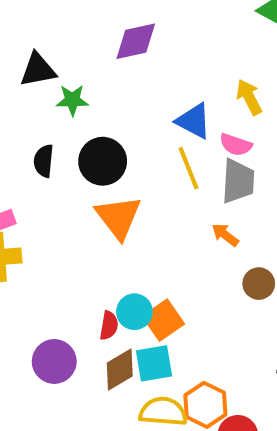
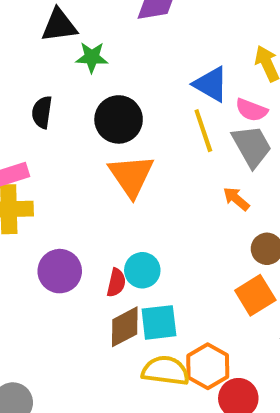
black semicircle: (44, 161) -> (42, 112), moved
gray trapezoid: (238, 181) -> (252, 146), turned -36
orange square: (163, 320) -> (255, 295), moved
purple circle: (54, 361) -> (60, 271), moved

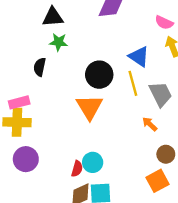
green star: (92, 57) -> (59, 42), moved
pink semicircle: (251, 110) -> (164, 23), moved
black circle: (119, 119) -> (99, 75), moved
purple circle: (60, 271) -> (26, 159), moved

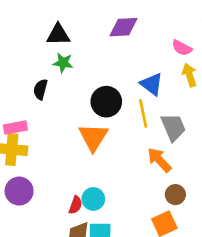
orange arrow: (150, 124) -> (159, 160), size x1.5

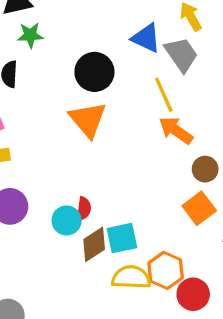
yellow line: (143, 113) -> (164, 95), moved
gray trapezoid: (173, 127) -> (181, 54), moved
cyan circle: (93, 199) -> (67, 220), moved

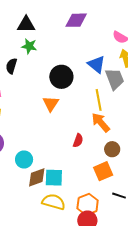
orange triangle: (88, 119) -> (51, 104), size x0.7
red semicircle: (84, 209) -> (78, 141), moved
orange hexagon: (166, 270) -> (88, 204), moved

